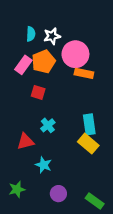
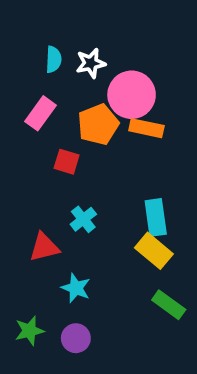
orange pentagon: (44, 62) -> (98, 124), moved
purple circle: (58, 194) -> (76, 338), moved
green rectangle: (95, 201) -> (169, 305), moved

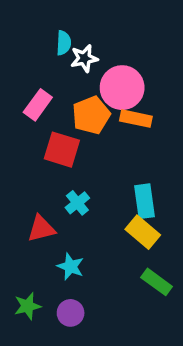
cyan semicircle: (54, 59) -> (64, 43), moved
red square: (67, 162) -> (62, 150), size x1.5

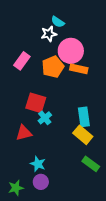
cyan semicircle: (64, 43) -> (58, 22), moved, turned 120
red square: (62, 150) -> (36, 103), moved
cyan star: (71, 266) -> (38, 164), moved
green star: (28, 306) -> (16, 188), moved

